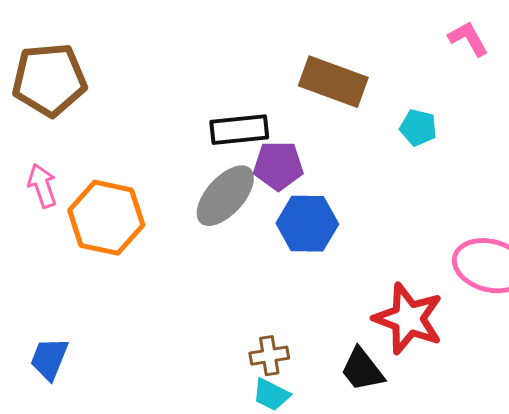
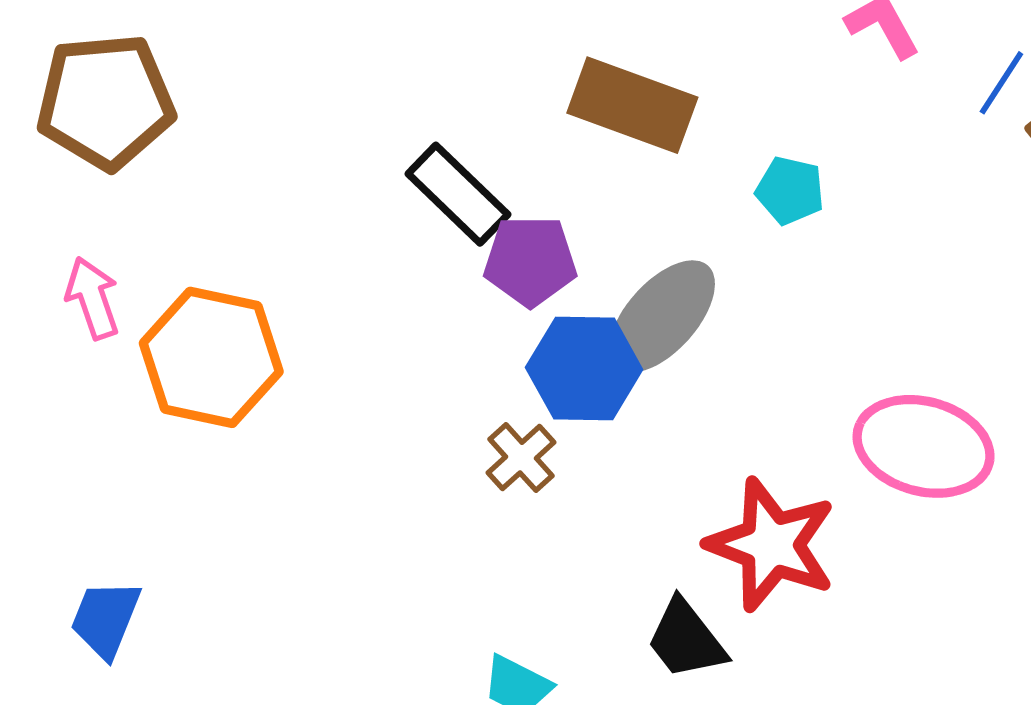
black rectangle: (239, 130) -> (458, 194), turned 50
gray ellipse: (225, 196) -> (662, 317), moved
brown cross: (269, 356) -> (521, 458), moved, turned -33

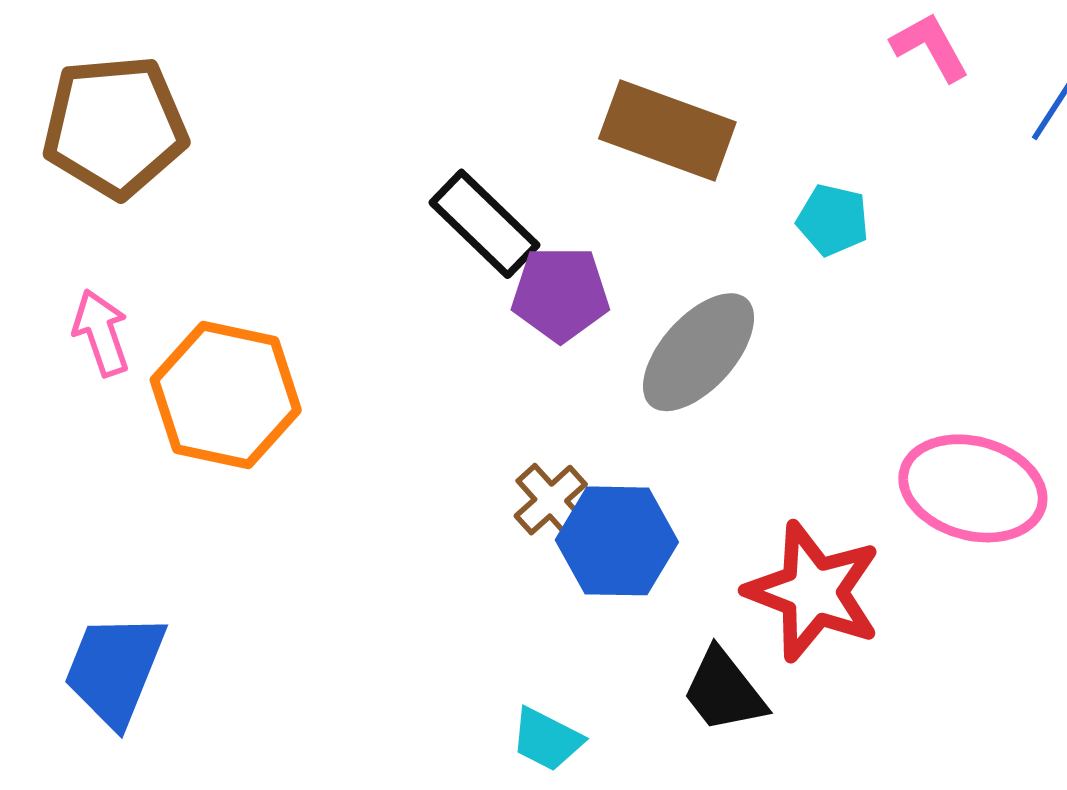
blue hexagon: (584, 368) -> (617, 541), moved
blue trapezoid: (106, 619) -> (115, 669), size x1.4

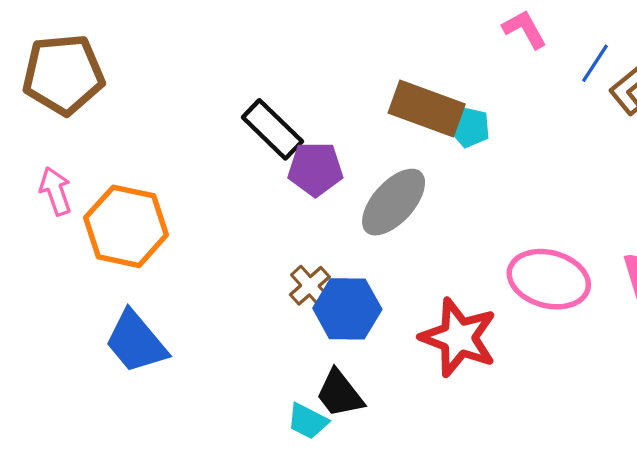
brown rectangle: (667, 130) -> (427, 108), moved
blue trapezoid: (115, 669) -> (136, 342), moved, turned -62
black trapezoid: (724, 691) -> (340, 394), moved

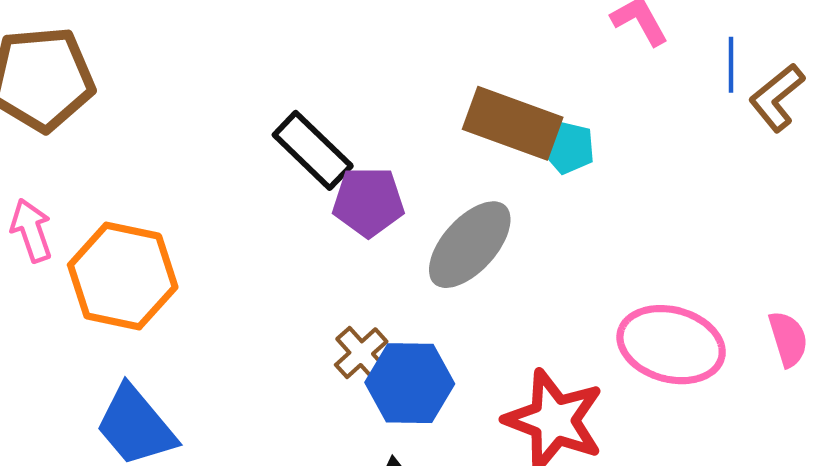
blue line: (595, 63) -> (731, 65), turned -33

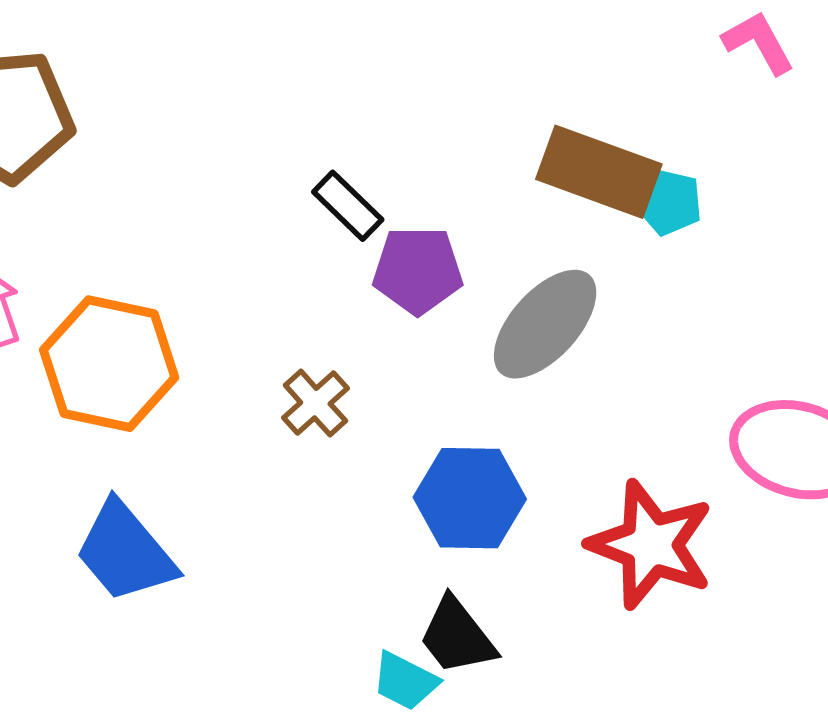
black rectangle: (313, 150) -> (348, 206), size x0.7
brown cross: (361, 353) -> (315, 403), moved

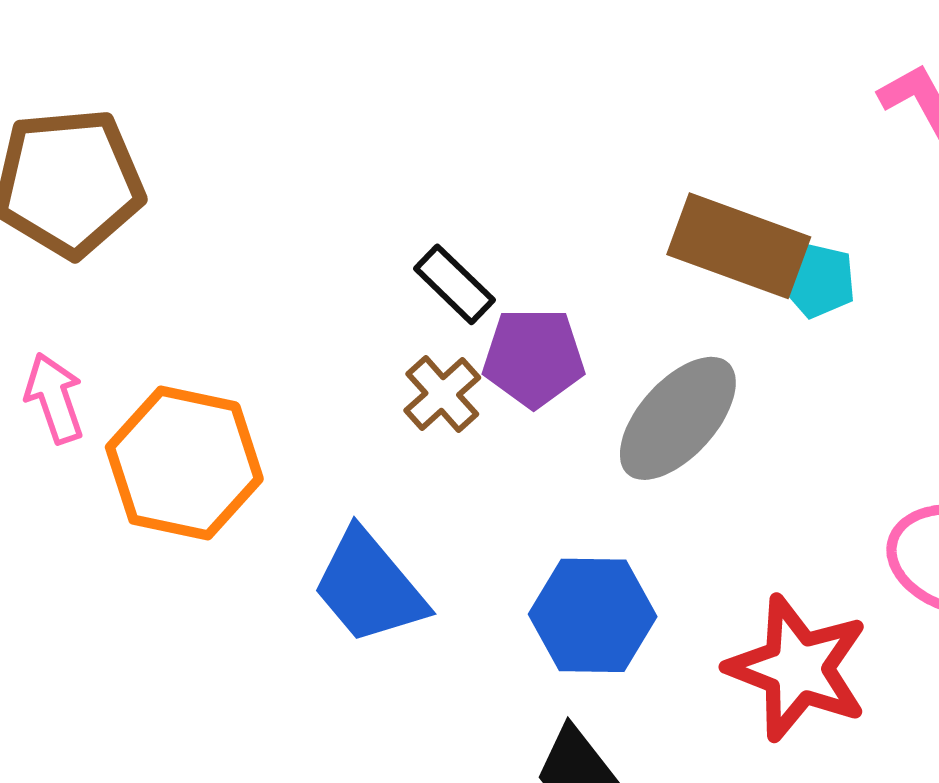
brown cross: (315, 403) -> (442, 394), moved
blue trapezoid: (125, 552) -> (369, 587), moved

